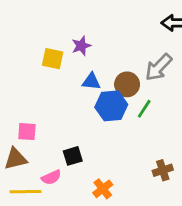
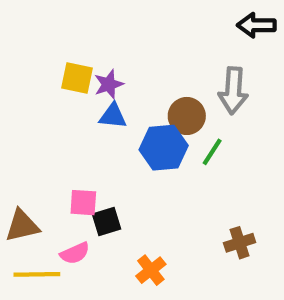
purple star: (81, 46) -> (109, 84), moved
gray arrow: (159, 67) -> (233, 91), turned -40
blue triangle: (91, 82) -> (113, 116), moved
pink square: (27, 132) -> (83, 203), moved

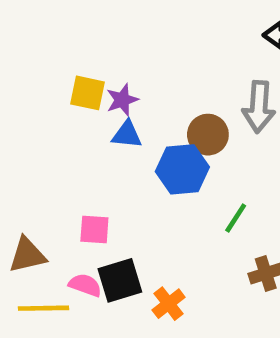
green line: (212, 152) -> (236, 218), moved
black square: (107, 222) -> (120, 280), moved, size x1.4
pink semicircle: (75, 253) -> (85, 285), turned -136

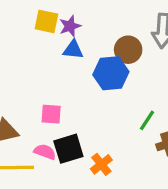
green line: (236, 218) -> (147, 120), moved

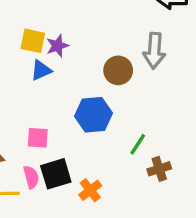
blue triangle: (73, 50) -> (41, 70), moved, turned -30
blue hexagon: (111, 73) -> (94, 115), moved
pink semicircle: (45, 152) -> (31, 177), turned 55

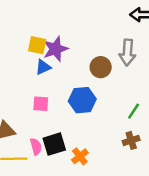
purple star: (57, 46) -> (55, 49), size x1.5
pink square: (38, 138) -> (41, 104), moved
green line: (138, 144) -> (134, 111), moved

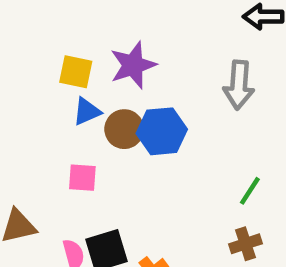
purple star: (55, 49) -> (133, 65), moved
brown circle: (101, 67) -> (124, 129), moved
blue hexagon: (82, 100) -> (162, 131), moved

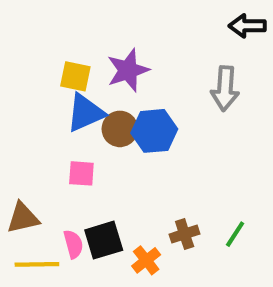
blue triangle: (87, 111) -> (85, 113), size x1.5
green line: (250, 191) -> (235, 234), moved
brown cross: (245, 244) -> (185, 234), moved

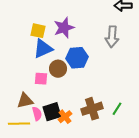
brown circle: (120, 129) -> (58, 69), moved
brown triangle: (23, 218) -> (25, 101), moved
brown cross: (185, 234) -> (92, 109), size x1.5
orange cross: (146, 260) -> (65, 117), moved

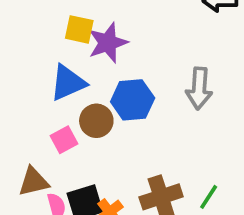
yellow square: (38, 31) -> (79, 29), moved
gray arrow: (112, 37) -> (199, 88), moved
pink square: (41, 79) -> (64, 140), turned -32

